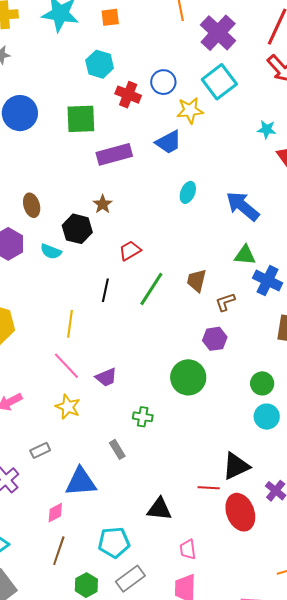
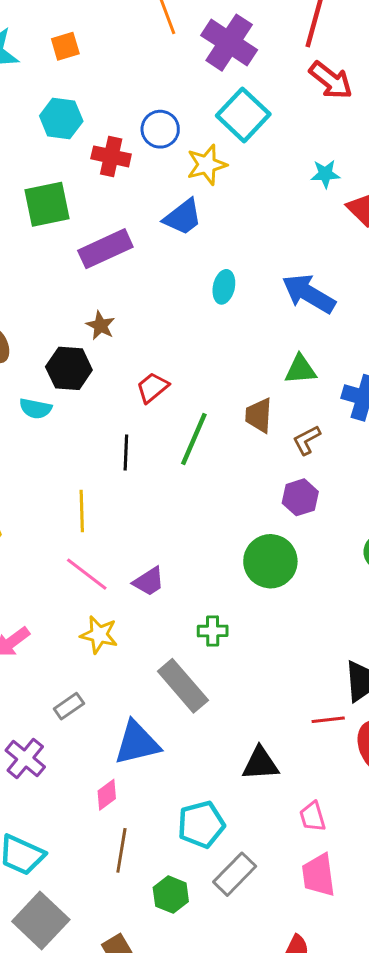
green triangle: (245, 255) -> (300, 369), moved
gray rectangle: (117, 449) -> (183, 686), size x1.8

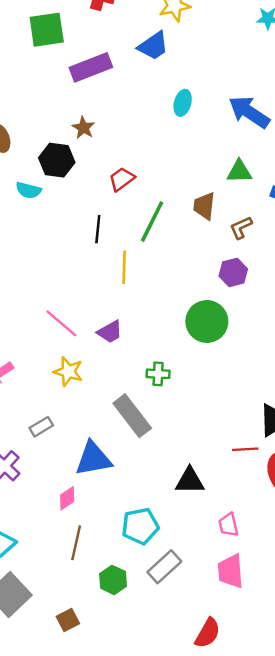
yellow line: (82, 511) -> (124, 267), moved

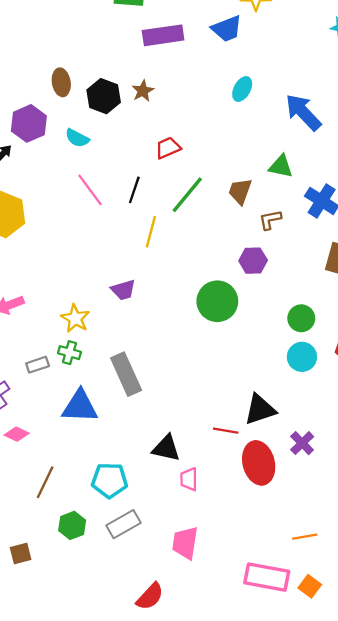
black hexagon: (57, 160) -> (104, 96), moved
pink line: (61, 323) -> (90, 190), moved
green cross: (158, 374) -> (69, 353), moved
pink diamond: (67, 498) -> (17, 434), moved, turned 45
pink trapezoid: (228, 525) -> (189, 479), moved

